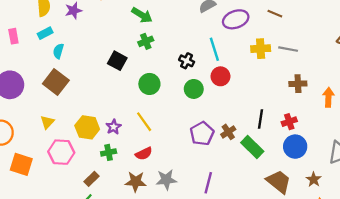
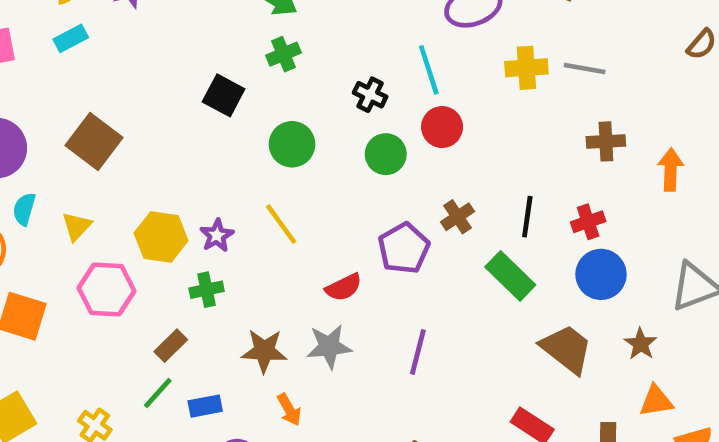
cyan semicircle: (58, 51) -> (24, 209), moved
brown cross: (228, 132) -> (457, 217), moved
red semicircle: (144, 154) -> (344, 287), moved

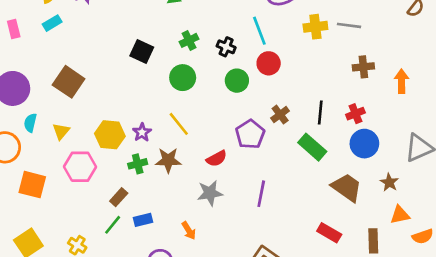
green cross: (284, 54) -> (189, 40), moved
brown star: (264, 351) -> (168, 160), moved
blue rectangle: (205, 406) -> (143, 220), moved

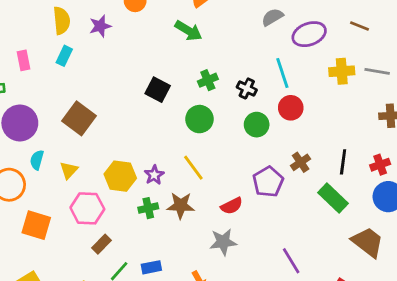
cyan rectangle: (52, 23) -> (64, 56), turned -36
purple line: (261, 194) -> (291, 261), moved, turned -45
brown rectangle: (119, 197) -> (101, 244), moved

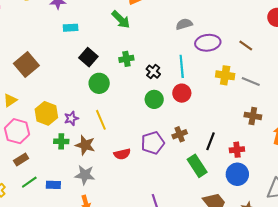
cyan rectangle: (64, 56) -> (71, 28), moved, turned 48
green circle: (199, 119) -> (99, 83), moved
gray star: (223, 242) -> (85, 175), moved

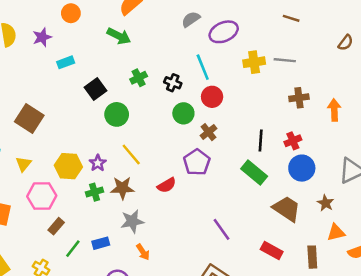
brown line: (246, 46) -> (291, 18), moved
black square: (88, 57) -> (96, 89), turned 30
brown cross: (180, 134) -> (208, 132), moved

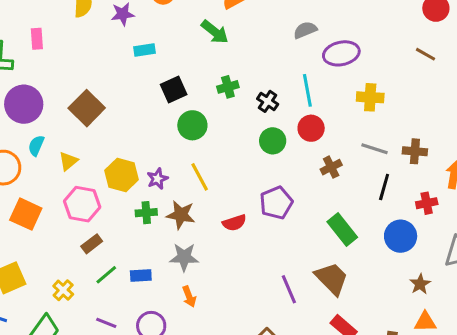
gray line: (285, 60) -> (374, 149), moved
brown cross: (208, 132) -> (331, 167), moved
black line: (261, 141) -> (384, 187), moved
red cross: (293, 141) -> (427, 203), moved
brown trapezoid: (287, 209) -> (332, 278), moved

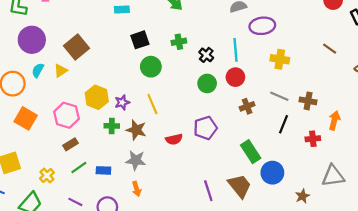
brown line: (426, 54) -> (330, 49), moved
yellow triangle: (68, 161) -> (61, 71), moved
blue circle: (401, 236) -> (272, 173), moved

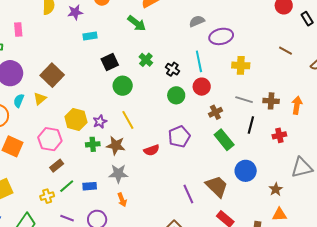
green cross: (179, 42) -> (146, 60), turned -32
orange arrow: (334, 120) -> (297, 105), moved
green rectangle: (251, 152) -> (224, 140), moved
yellow cross: (47, 175) -> (47, 196), moved, turned 32

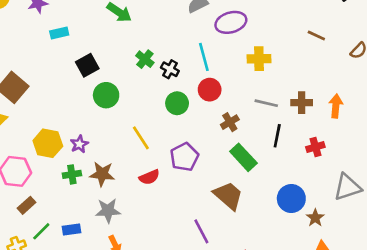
green cross: (146, 60) -> (145, 59), moved
yellow line: (128, 120) -> (141, 138), moved
blue circle: (246, 171) -> (291, 199), moved
brown trapezoid: (217, 186) -> (228, 196), moved

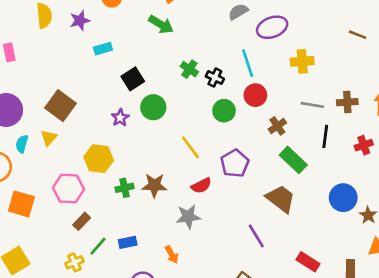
purple star: (79, 144) -> (120, 118), moved
gray star: (108, 211) -> (188, 217), moved

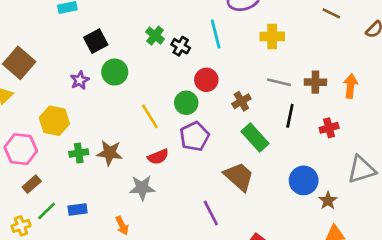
red circle: (255, 95) -> (206, 80), moved
green circle: (224, 111) -> (186, 103), moved

